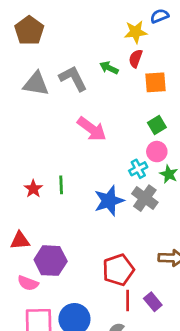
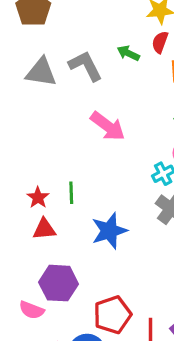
blue star: (109, 201) -> (109, 231), moved
red triangle: (20, 241) -> (44, 229), moved
red pentagon: (118, 270) -> (112, 315), moved

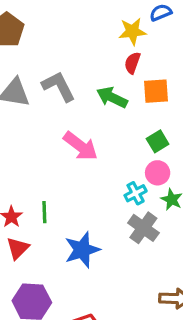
green arrow: (128, 53) -> (112, 97), moved, size x1.4
red triangle: (44, 229) -> (18, 248), turned -40

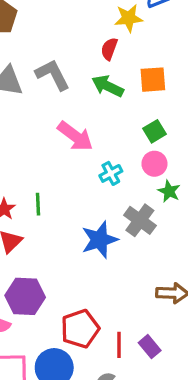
red semicircle: (132, 63) -> (109, 49), moved
cyan cross: (136, 193) -> (111, 173), moved
blue star: (82, 250) -> (99, 240), moved

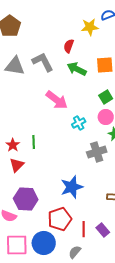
red semicircle: (109, 49) -> (69, 46), moved
gray cross: (140, 220) -> (97, 152), turned 36
blue star: (99, 240) -> (72, 187), moved

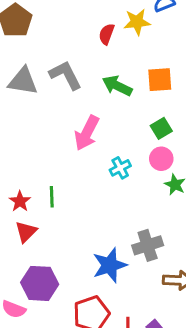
red semicircle: (69, 46) -> (107, 34), moved
pink arrow: (57, 100) -> (87, 133), turned 80
gray cross: (97, 152) -> (148, 245), moved

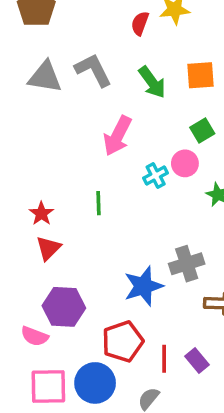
green arrow: (117, 86) -> (152, 82), turned -152
pink circle: (161, 159) -> (185, 163), moved
green line: (52, 197) -> (98, 203), moved

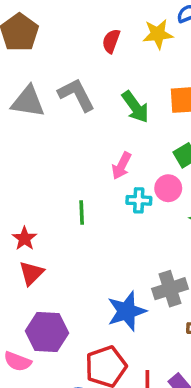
red semicircle: (140, 23) -> (111, 41), moved
pink arrow: (117, 136) -> (121, 166), moved, size x0.7
cyan cross: (156, 176) -> (139, 200), turned 30
green line: (98, 203) -> (82, 212), moved

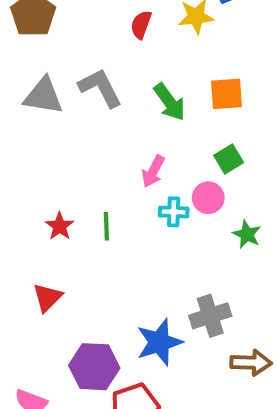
red star: (24, 238) -> (60, 226), moved
purple hexagon: (47, 332) -> (94, 367), moved

